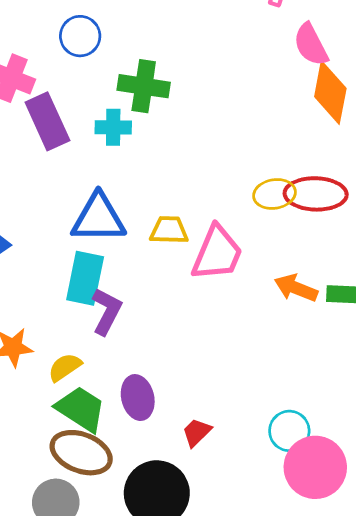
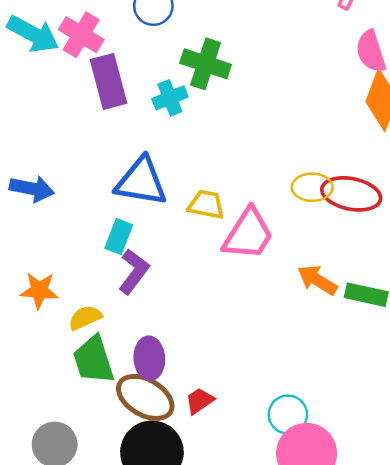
cyan cross: (113, 127) -> (170, 98), turned -32
cyan rectangle: (85, 278) -> (119, 237), size x0.7
green trapezoid: (81, 409) -> (93, 360), turned -150
brown ellipse: (81, 453) -> (145, 397), moved

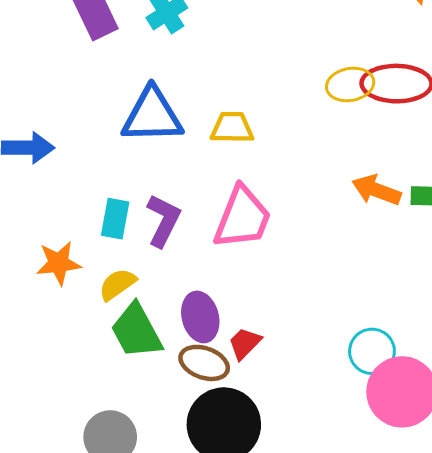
pink trapezoid: (248, 234) -> (242, 218), moved
cyan rectangle: (119, 237) -> (115, 219), moved
brown ellipse: (145, 397) -> (204, 363), size x0.7
red trapezoid: (200, 401) -> (245, 343), moved

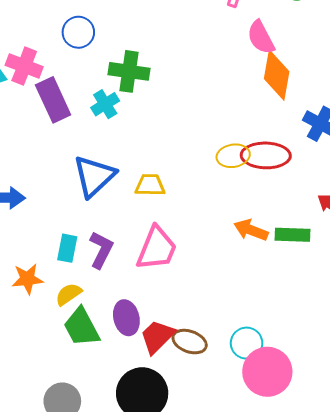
blue triangle: (152, 116) -> (94, 176), turned -42
red trapezoid: (245, 343) -> (157, 337), size x1.5
brown ellipse: (204, 363) -> (190, 342), moved

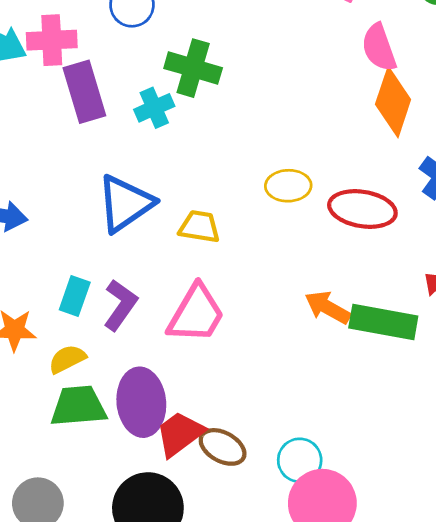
pink cross: (24, 66) -> (52, 40), turned -32
yellow ellipse: (233, 156) -> (288, 186), moved
green rectangle: (292, 235) -> (383, 322), size x1.4
purple ellipse: (126, 318) -> (141, 402), size x1.4
green trapezoid: (81, 327) -> (78, 406), turned 105

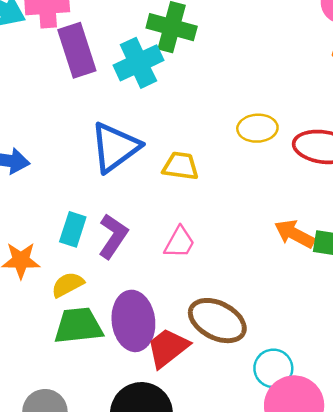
cyan cross: (154, 108) -> (138, 63), size x1.4
pink trapezoid: (196, 314) -> (179, 242), size x0.6
brown ellipse: (223, 447) -> (217, 321), moved, size x1.4

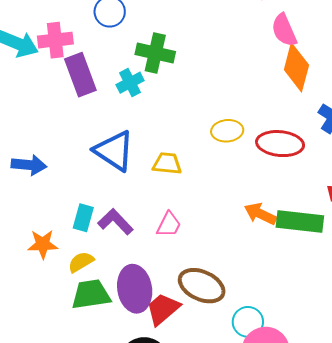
cyan cross: (138, 63) -> (130, 83), size x0.7
blue triangle: (115, 147) -> (114, 151), turned -48
purple L-shape: (113, 236) -> (116, 222), turned -75

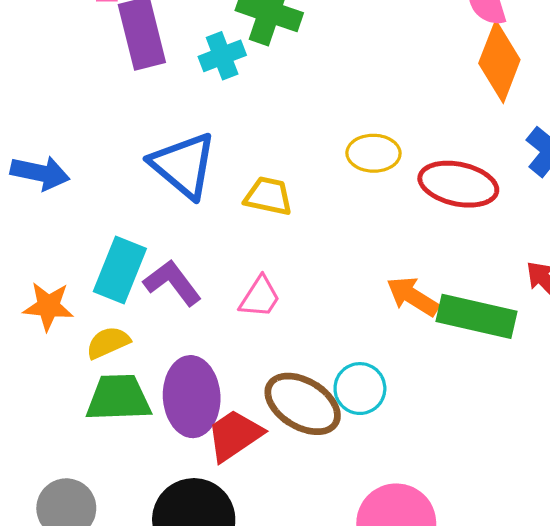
cyan rectangle: (83, 218) -> (120, 270), size x1.4
cyan circle: (248, 322) -> (360, 389), moved

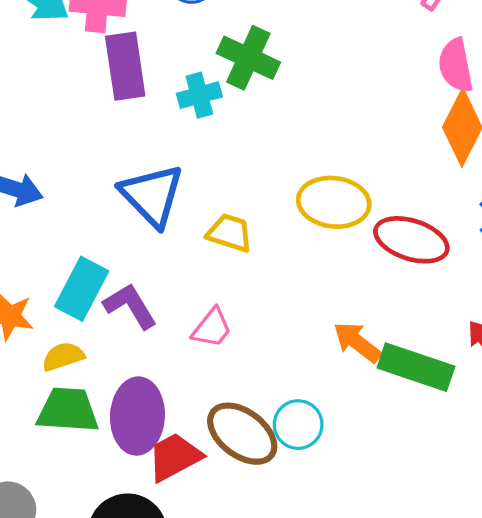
yellow ellipse: (373, 153) -> (334, 202), size x1.4

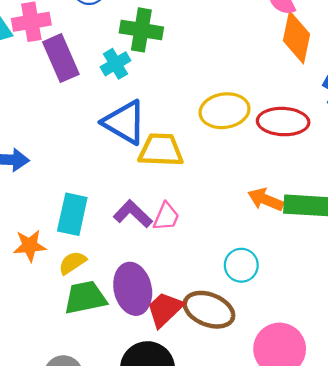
blue triangle: (152, 195) -> (124, 122), moved
yellow trapezoid: (230, 233) -> (161, 150), size x1.4
purple L-shape: (130, 306) -> (133, 214), moved
brown ellipse: (242, 434) -> (209, 310), moved

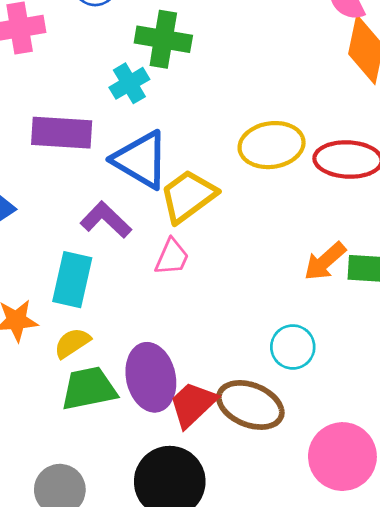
purple rectangle: (61, 58) -> (62, 133), moved, turned -63
yellow trapezoid: (161, 150) -> (188, 196), turned -39
orange arrow: (266, 200) -> (325, 261), turned -64
purple L-shape: (133, 214) -> (106, 220), moved
pink trapezoid: (166, 217) -> (172, 257), moved

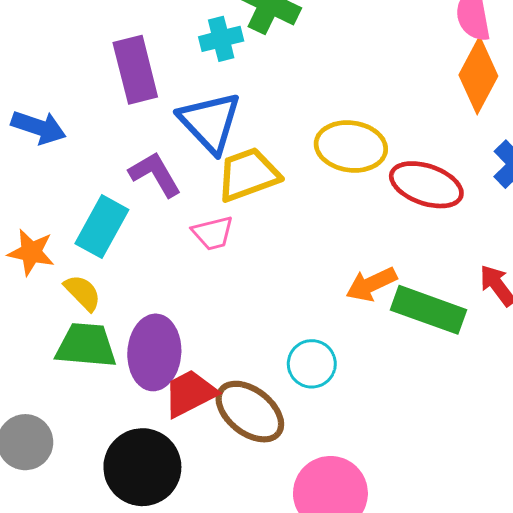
purple rectangle: (62, 133) -> (135, 70), turned 56
pink trapezoid: (172, 257) -> (213, 233), turned 36
yellow semicircle: (72, 343) -> (83, 293), turned 63

